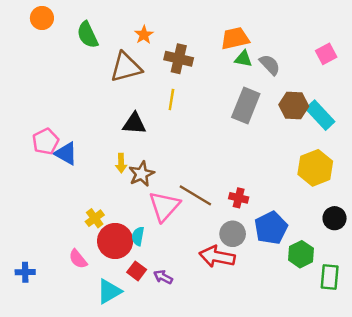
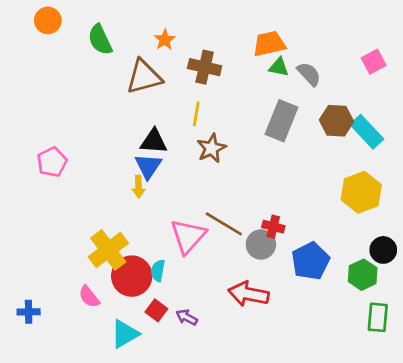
blue triangle: (66, 153) -> (148, 166), moved, turned 35
brown star: (141, 174) -> (211, 148), moved
yellow cross: (95, 218) -> (108, 250), size x1.8
gray circle: (233, 234) -> (261, 244), moved
green hexagon: (301, 254) -> (363, 275), moved

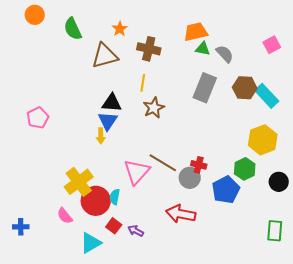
green hexagon: (363, 275) -> (245, 169), moved

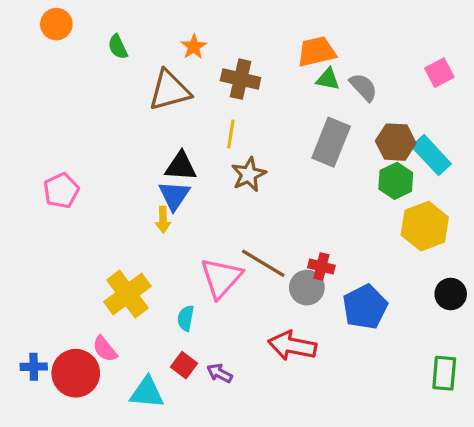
green semicircle: (73, 29) -> (118, 47), size x0.7
green hexagon: (245, 169) -> (396, 181), moved
red circle: (96, 201) -> (76, 373), moved
cyan triangle: (91, 243) -> (147, 393), turned 35

